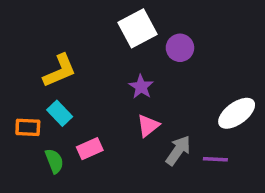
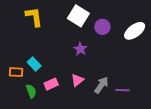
white square: (138, 28) -> (78, 16), turned -30
yellow L-shape: (60, 71) -> (34, 17), moved, turned -75
white ellipse: (237, 113) -> (135, 31), moved
pink triangle: (148, 126) -> (77, 80), moved

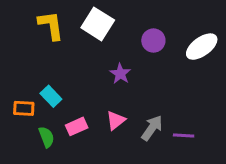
white square: (78, 16) -> (98, 24), moved

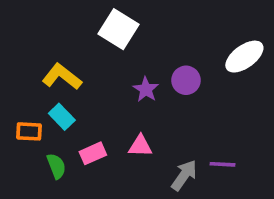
yellow L-shape: (51, 25) -> (62, 77), moved, turned -44
purple circle: (153, 41) -> (186, 80), moved
pink triangle: (116, 120) -> (140, 146), turned 40
gray arrow: (152, 128) -> (184, 175), moved

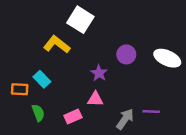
white ellipse: (244, 57) -> (167, 58), moved, turned 60
yellow L-shape: (62, 77) -> (57, 44), moved
purple star: (146, 89) -> (99, 73), moved
pink rectangle: (93, 153) -> (73, 116), moved

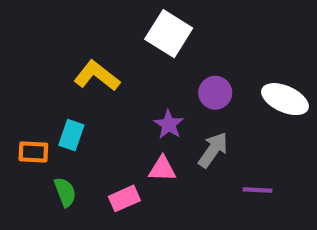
white square: (80, 20) -> (169, 34), moved
cyan rectangle: (42, 79) -> (71, 135), turned 63
gray arrow: (125, 119) -> (213, 150), moved

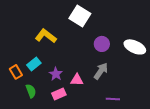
purple star: (169, 124) -> (56, 74), moved
cyan rectangle: (71, 135) -> (34, 64), turned 32
orange rectangle: (33, 152) -> (16, 72), turned 56
purple line: (258, 190) -> (113, 99), moved

